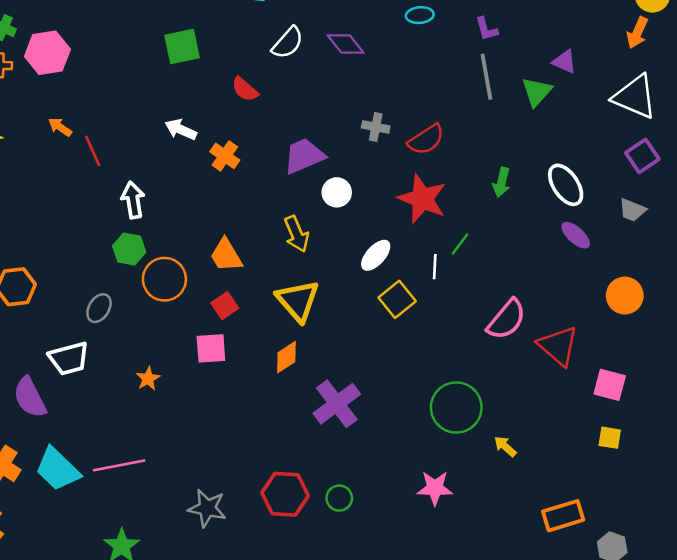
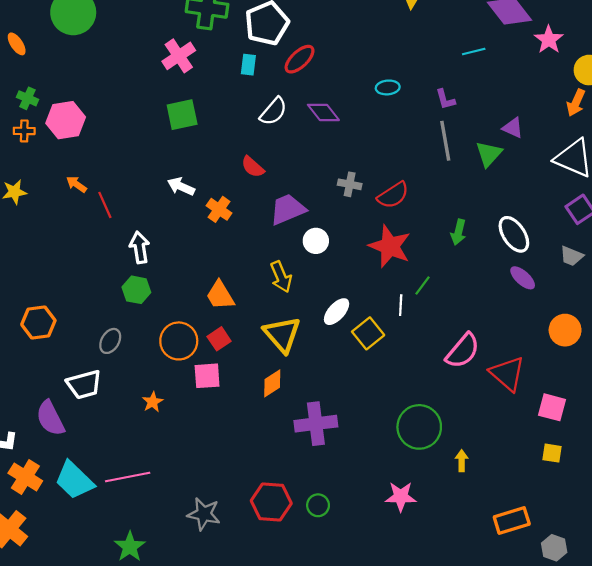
red semicircle: (245, 89) -> (253, 167), moved
white ellipse: (376, 255) -> (337, 312), moved
orange circle: (164, 279) -> (179, 341), moved
purple cross: (337, 404) -> (316, 424), turned 30
yellow arrow: (505, 446) -> (462, 461), turned 48

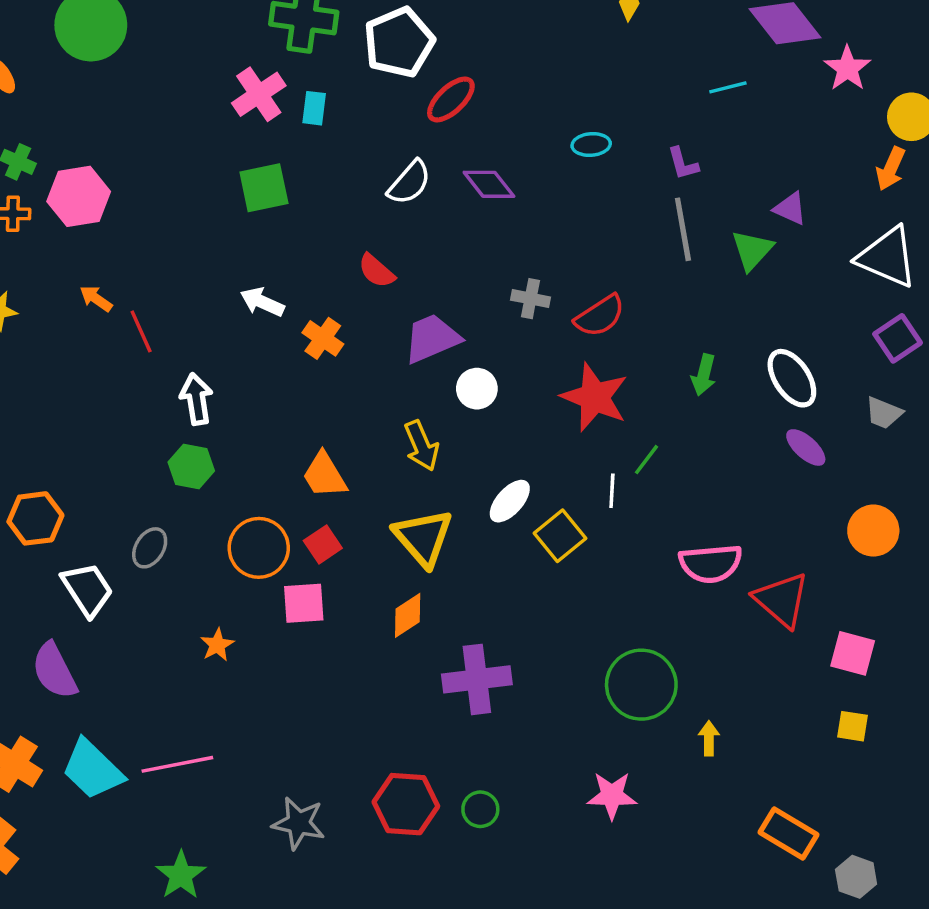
cyan rectangle: (248, 65) -> (314, 108), moved
pink semicircle: (463, 351) -> (711, 563), turned 45
white trapezoid: (84, 384) -> (87, 589), moved, turned -108
orange rectangle: (512, 521) -> (788, 834), turned 48

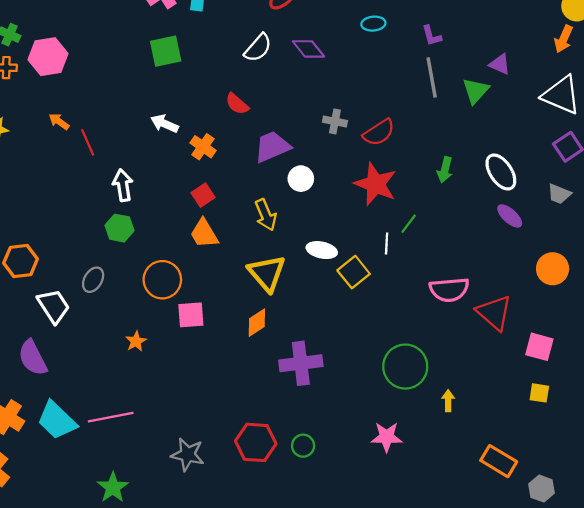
white ellipse: (510, 501) -> (322, 250), turned 60
red square: (323, 544) -> (203, 195), moved

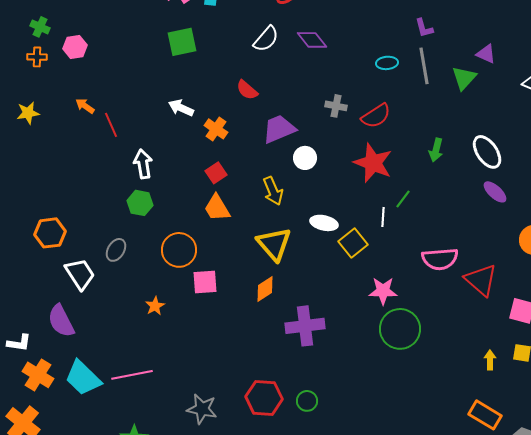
cyan ellipse: (373, 24) -> (387, 63), moved
pink hexagon: (48, 57) -> (75, 47), size x0.7
yellow arrow: (448, 401) -> (490, 360), moved
pink star: (387, 437) -> (383, 291), moved

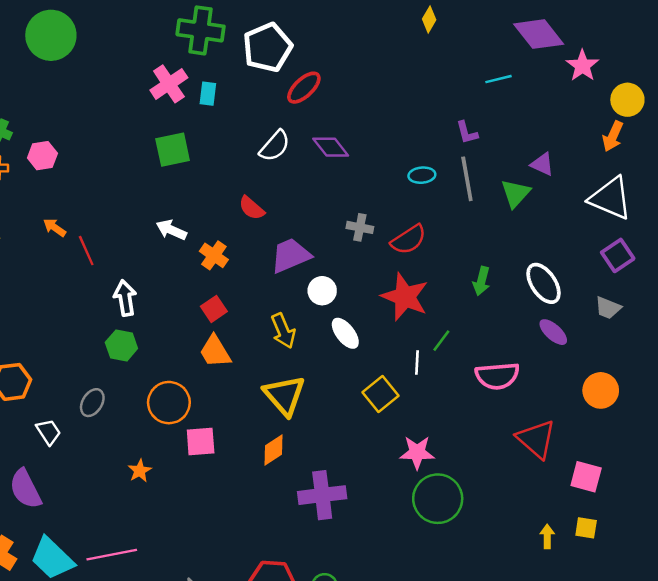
white ellipse: (324, 223) -> (345, 333), moved, turned 40
pink semicircle: (440, 259) -> (497, 376), moved
white trapezoid: (80, 274) -> (48, 432), size x0.7

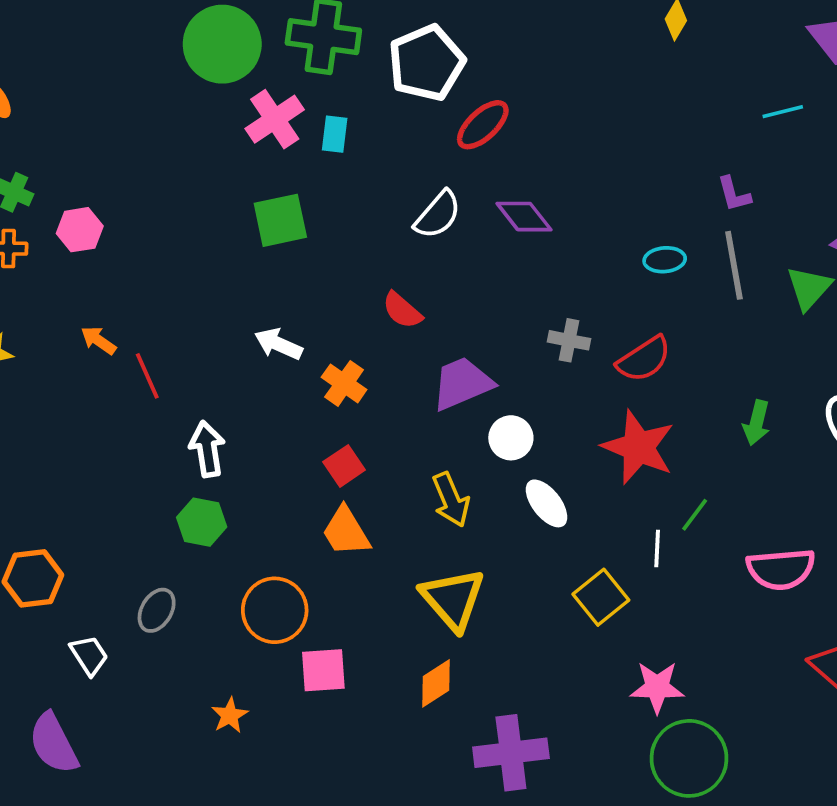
green circle: (51, 35) -> (222, 44), moved

